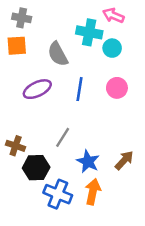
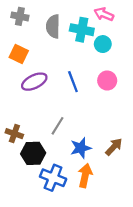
orange square: (17, 46) -> (19, 54), moved, turned 30
gray semicircle: (58, 54) -> (53, 26), moved, turned 30
blue line: (80, 89) -> (73, 82), turned -30
blue star: (88, 162) -> (81, 148), turned 30

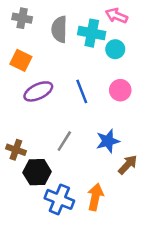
blue star: (81, 148) -> (108, 141), moved

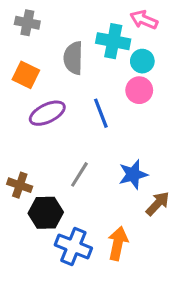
gray semicircle: (59, 29) -> (73, 58), moved
pink circle: (120, 90) -> (139, 90), moved

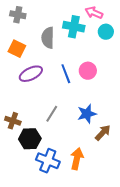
cyan circle: (142, 61) -> (106, 32), moved
pink circle: (139, 90) -> (88, 71), moved

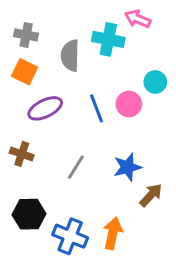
gray cross: (18, 15) -> (26, 35), moved
cyan circle: (106, 32) -> (155, 82), moved
brown cross: (13, 121) -> (22, 154), moved
black hexagon: (30, 139) -> (29, 214), moved

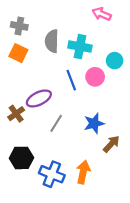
cyan cross: (108, 39) -> (80, 47), moved
purple ellipse: (45, 108) -> (39, 98), moved
brown cross: (22, 154) -> (16, 114), turned 35

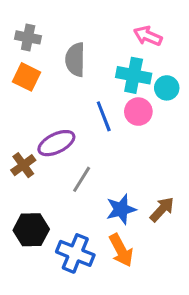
pink arrow: (102, 14) -> (148, 36), moved
cyan cross: (80, 47) -> (134, 75), moved
blue star: (94, 123) -> (121, 209), moved
orange arrow: (83, 172) -> (121, 250), turned 140

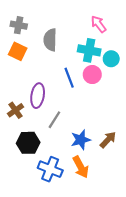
pink arrow: (148, 36) -> (99, 24), turned 30
purple ellipse: (56, 143) -> (38, 96), turned -55
black hexagon: (31, 230) -> (28, 143), moved

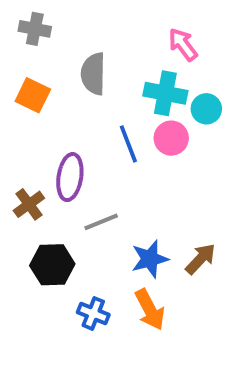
gray cross: (19, 25) -> (35, 29), moved
gray line: (54, 120) -> (101, 222), turned 36
blue cross: (50, 169) -> (93, 313), size x0.7

